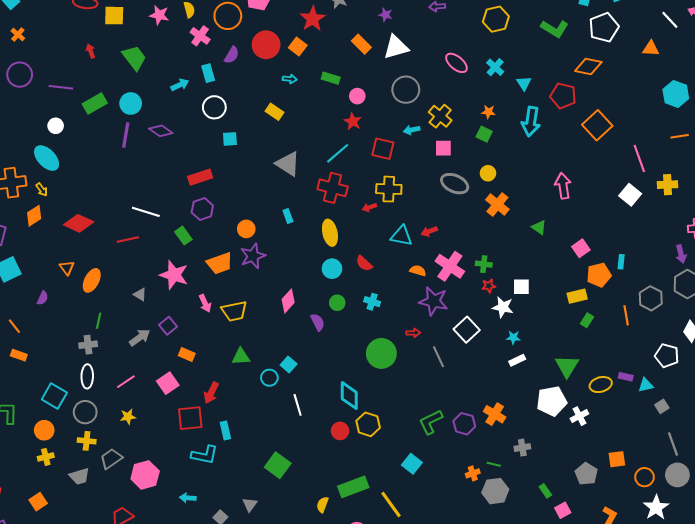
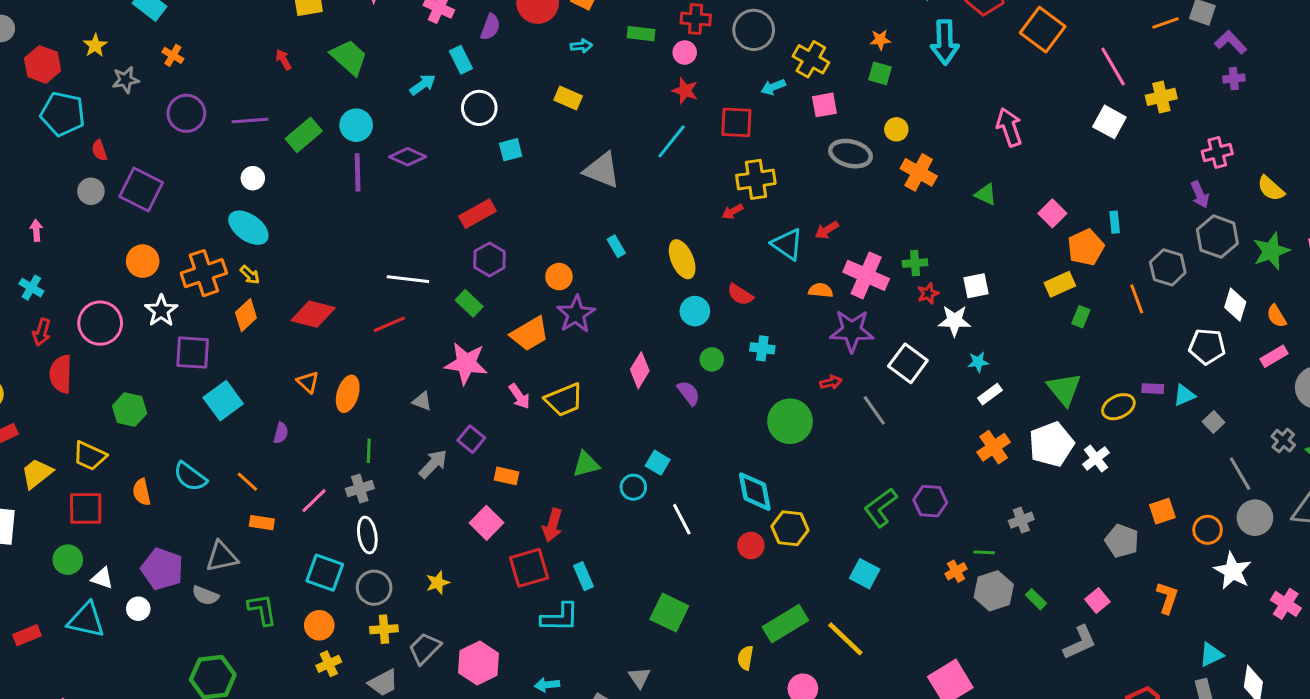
red cross: (333, 188) -> (696, 19), moved, size x0.7
cyan triangle: (401, 236) -> (787, 244), turned 35
pink line: (126, 382) -> (314, 501), moved
orange cross: (495, 414) -> (994, 447), moved, turned 35
green rectangle: (545, 491) -> (1036, 599), moved

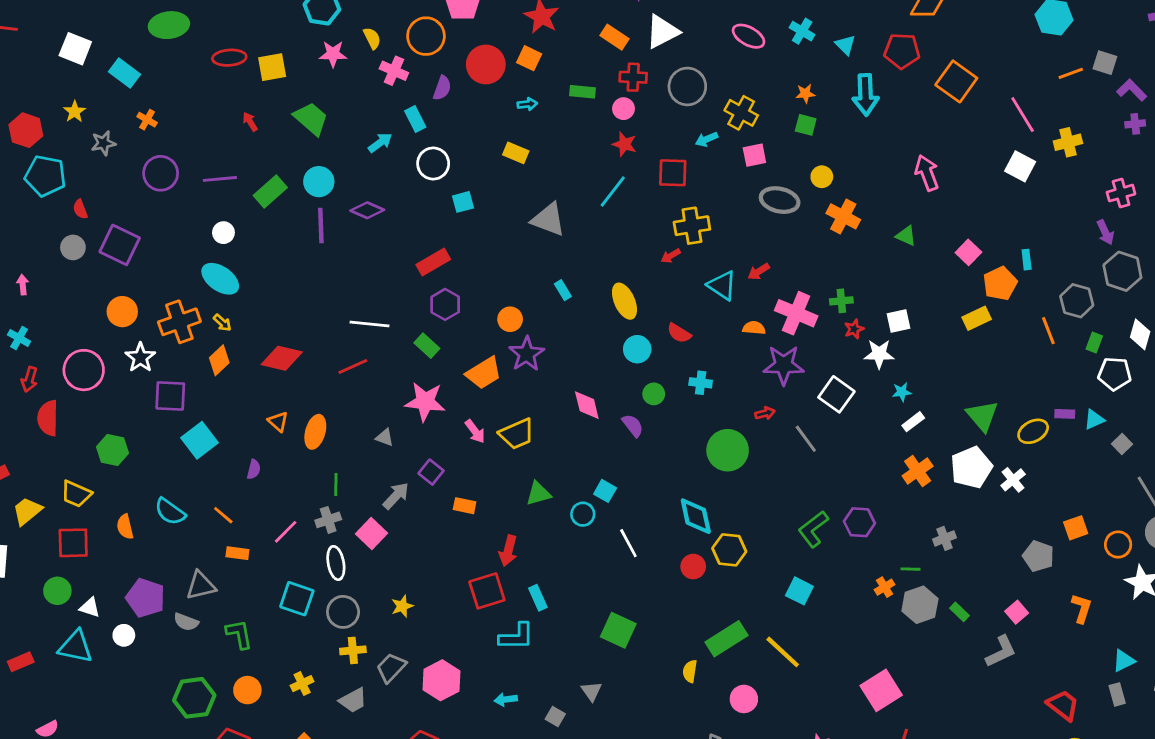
green rectangle: (1081, 317) -> (1094, 342), moved
pink diamond: (640, 370) -> (587, 405), turned -44
pink square: (487, 523) -> (372, 534), moved
orange circle: (319, 625) -> (247, 690), moved

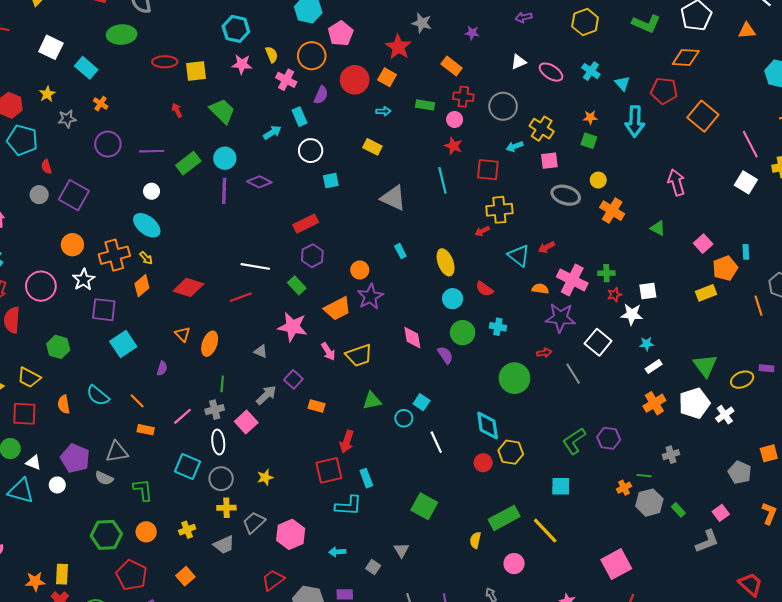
white triangle: (662, 32) -> (519, 62), moved, size x0.6
cyan line: (613, 192) -> (442, 180), turned -55
green circle: (654, 394) -> (463, 333), size x1.5
cyan square: (799, 591) -> (561, 486), turned -30

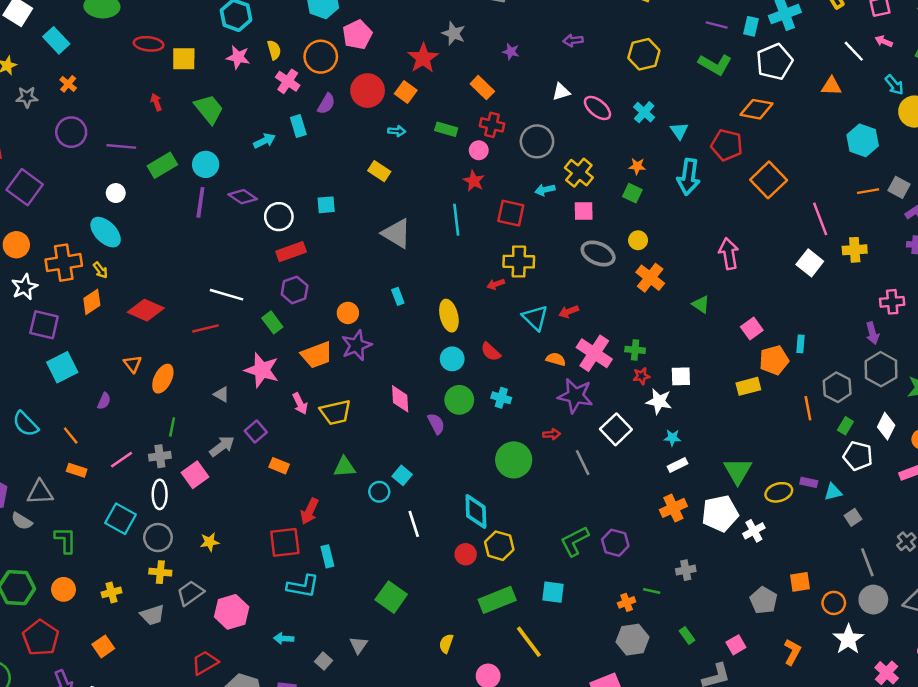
white circle: (311, 151) -> (279, 217), moved
gray hexagon: (649, 503) -> (633, 640), moved
green rectangle: (504, 518) -> (497, 600), moved

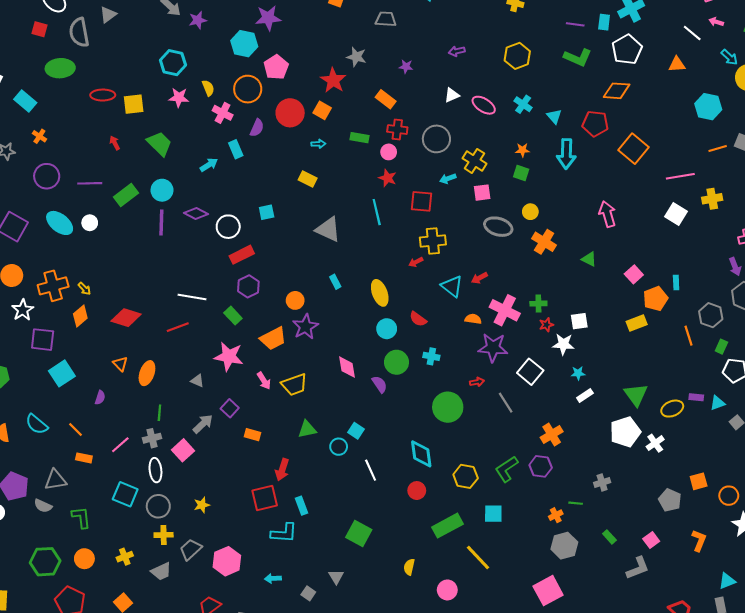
pink line: (820, 219) -> (680, 176), turned -72
cyan ellipse: (106, 232) -> (60, 223), moved
orange cross: (673, 508) -> (552, 434), moved
yellow hexagon: (499, 546) -> (466, 476), moved

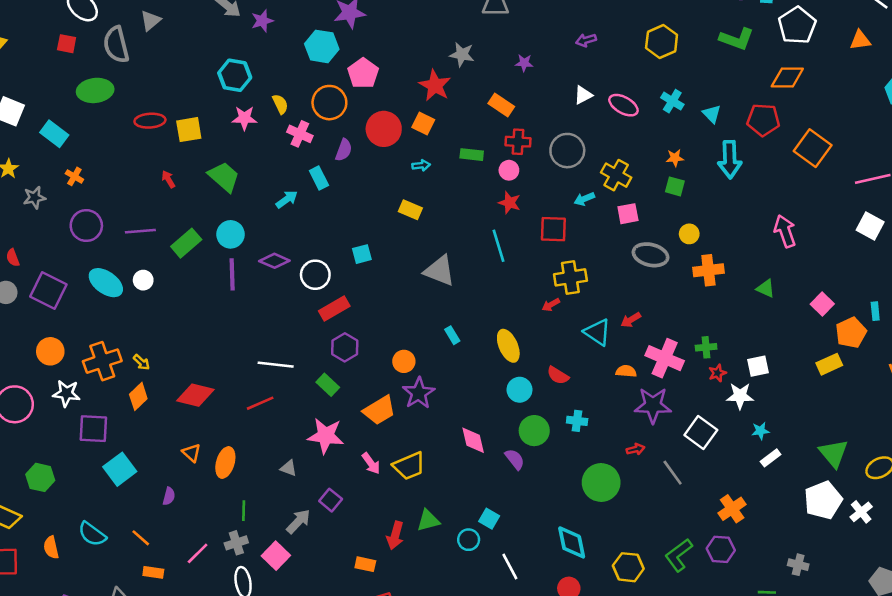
orange cross: (544, 242) -> (708, 270), turned -35
white star: (23, 310) -> (66, 393), turned -30
orange rectangle: (252, 435) -> (365, 564), moved
red arrow: (282, 470) -> (395, 535), moved
gray cross: (602, 482) -> (798, 565), turned 35

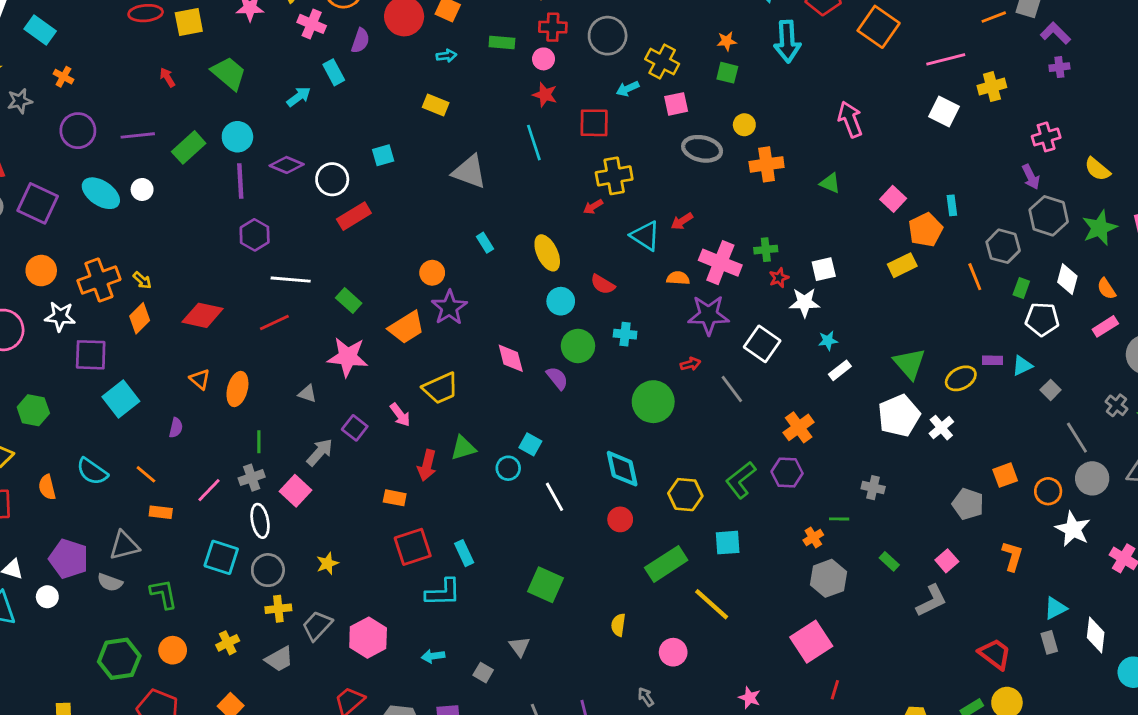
purple hexagon: (345, 347) -> (255, 235), moved
pink arrow: (371, 463) -> (400, 415), moved

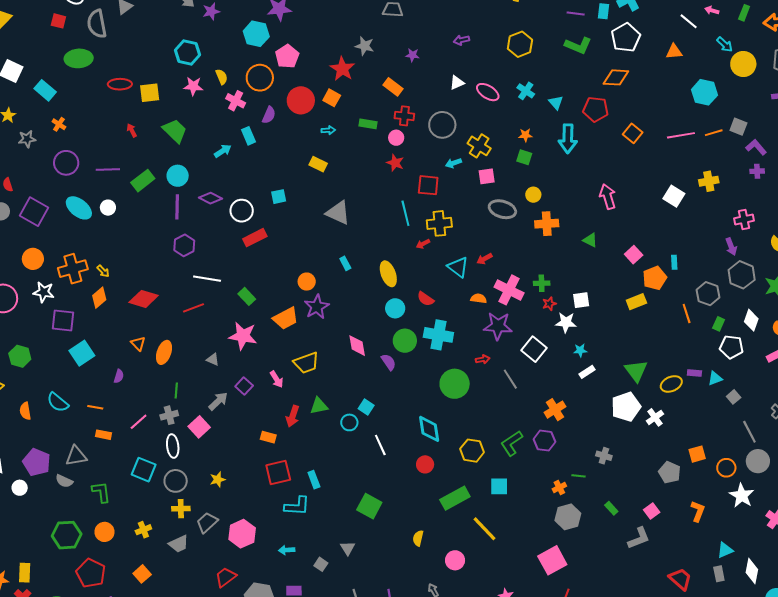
orange square: (879, 27) -> (633, 133), size x0.7
pink line: (946, 59) -> (681, 135), moved
cyan line: (534, 143) -> (405, 213), moved
cyan cross: (625, 334) -> (438, 335), size x1.8
orange line: (146, 474) -> (95, 407), turned -35

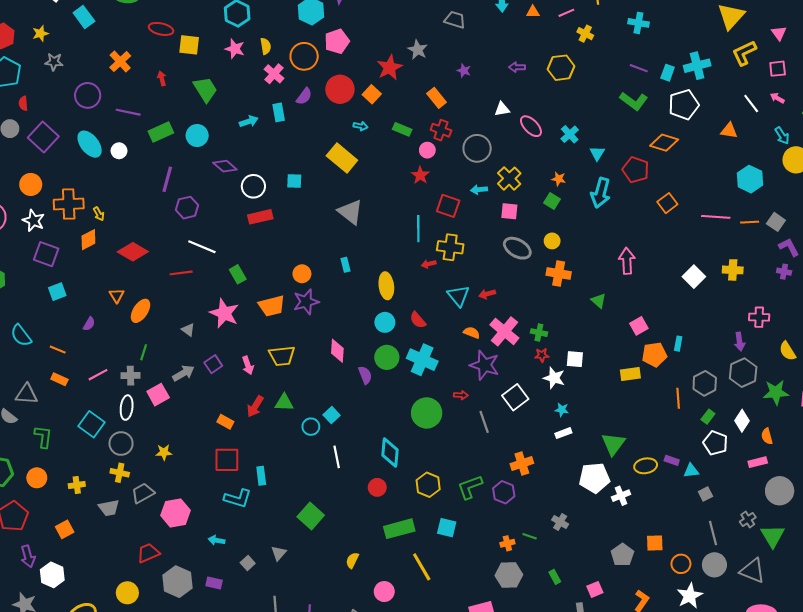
yellow hexagon: (520, 44) -> (561, 68), moved
orange cross: (59, 124) -> (120, 62), moved, size x1.5
yellow rectangle: (318, 164) -> (342, 158), size x1.6
purple line: (177, 207) -> (167, 179), moved
cyan square: (82, 353) -> (57, 292), size x0.7

